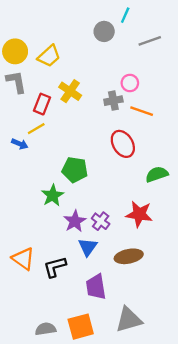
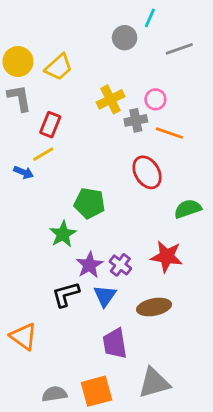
yellow cross: (70, 91) -> (111, 99), moved, turned 30
orange triangle: (23, 259) -> (24, 336), moved
black L-shape: (55, 267) -> (66, 294), moved

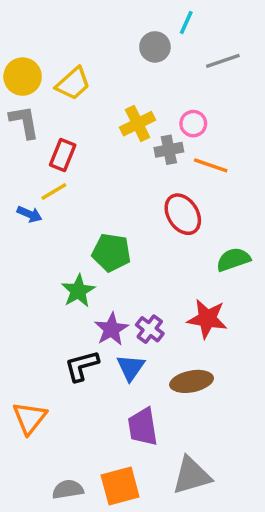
orange triangle: (24, 336) -> (30, 418), turned 32

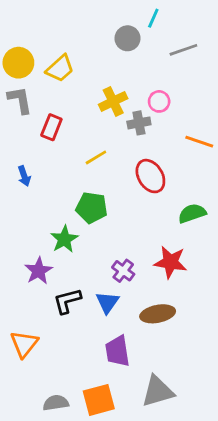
orange line: (211, 165) -> (199, 142), moved
yellow line: (54, 192) -> (96, 157), moved
blue arrow: (30, 214) -> (24, 176), turned 48
purple star: (111, 329) -> (39, 271), moved

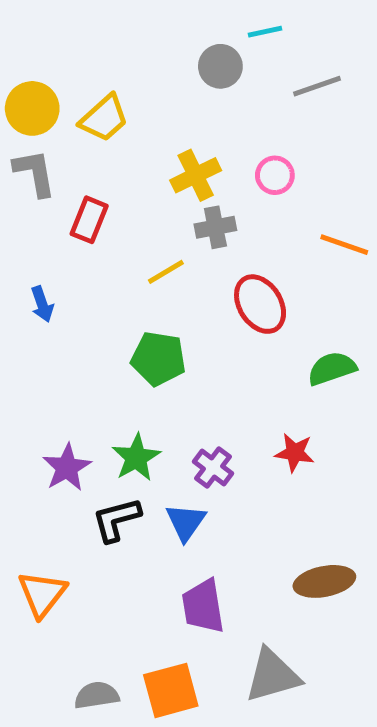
cyan line: (153, 18) -> (265, 32), turned 54
gray cross: (139, 123) -> (215, 227), moved
green star: (64, 239) -> (136, 458), moved
red star: (171, 262) -> (295, 453), size x0.7
brown ellipse: (158, 314) -> (324, 581), moved

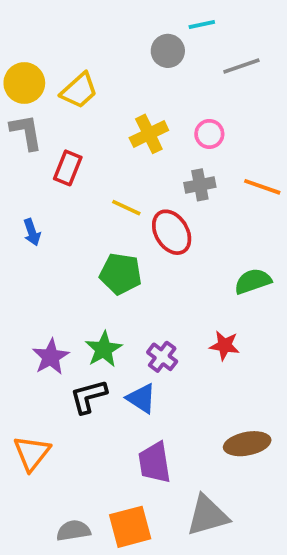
gray cross: (215, 227) -> (200, 185), moved
yellow line: (166, 272) -> (126, 208), turned 56
red ellipse: (260, 304) -> (172, 232), moved
blue triangle: (186, 522) -> (141, 398), turned -32

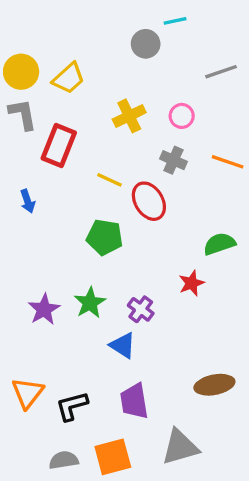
gray line: (241, 66) -> (221, 72), moved
red rectangle: (68, 168) -> (59, 145), size x1.4
gray cross: (200, 185) -> (173, 160), turned 35
red star: (224, 345) -> (192, 283), moved, turned -30
black L-shape: (89, 396) -> (72, 406), moved

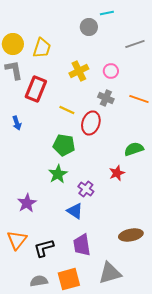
yellow trapezoid: (69, 78) -> (42, 48), turned -30
red ellipse: (149, 201) -> (91, 123), turned 50
green star: (90, 303) -> (58, 174), moved
purple star: (44, 309) -> (27, 203), moved

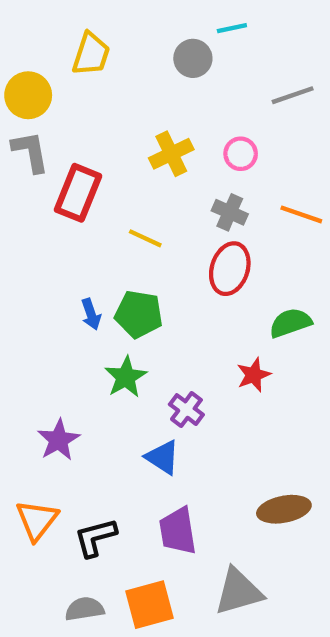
yellow trapezoid: (42, 48) -> (91, 54), moved
blue arrow: (17, 123) -> (91, 314), moved
red ellipse: (91, 123) -> (230, 269), moved

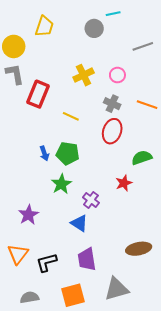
gray semicircle: (85, 609) -> (30, 297), moved

